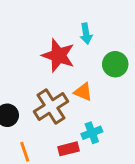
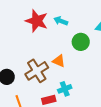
cyan arrow: (86, 34) -> (61, 21), turned 120
red star: (58, 55) -> (37, 21), moved

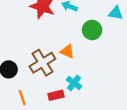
cyan cross: (65, 89) -> (74, 83), turned -32

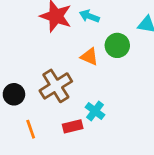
orange triangle: (67, 51) -> (89, 57), moved

